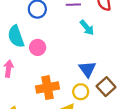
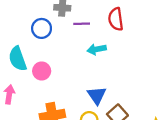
cyan arrow: (87, 28) -> (97, 49), turned 119

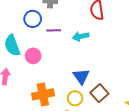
purple line: (82, 24) -> (54, 30), moved

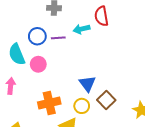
blue circle: (33, 19) -> (37, 36), moved
cyan arrow: (81, 36) -> (82, 29), moved

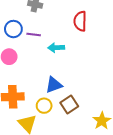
cyan arrow: (82, 29) -> (56, 48), moved
blue triangle: (87, 84) -> (54, 85), turned 36

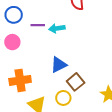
purple line: (34, 35) -> (38, 25), moved
yellow circle: (44, 106) -> (63, 98), moved

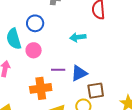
purple line: (38, 25) -> (58, 70), moved
brown square: (76, 82) -> (96, 91), turned 30

